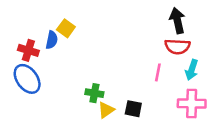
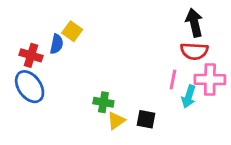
cyan arrow: (192, 70) -> (189, 97), moved
pink cross: (192, 104) -> (210, 80), moved

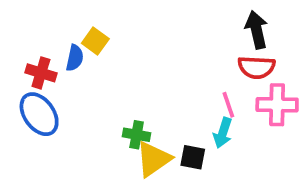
pink line: (173, 80) -> (228, 105), turned -30
cyan arrow: (189, 97) -> (223, 133), moved
yellow triangle: (116, 121) -> (153, 159), size x1.5

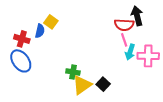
red semicircle: (256, 67) -> (124, 25), moved
pink line: (228, 105) -> (124, 40), moved
cyan arrow: (223, 133) -> (130, 52), moved
black square: (193, 157) -> (103, 84), turned 32

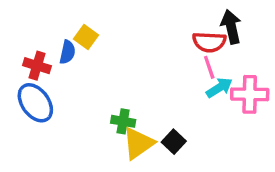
cyan arrow: (130, 52) -> (219, 88), turned -140

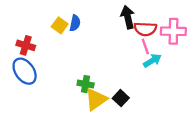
black arrow: (231, 27) -> (128, 17), moved
blue semicircle: (67, 52) -> (75, 23), moved
pink cross: (250, 94) -> (173, 31), moved

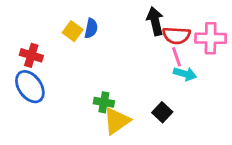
cyan arrow: (152, 61) -> (185, 74), turned 48
black square: (121, 98) -> (162, 112), moved

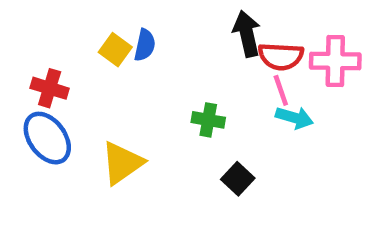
green cross: (104, 102) -> (208, 120), moved
black square: (162, 112) -> (238, 179), moved
yellow triangle: (117, 121) -> (122, 163), moved

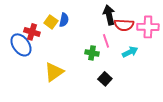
red cross: (50, 88) -> (32, 32), moved
pink line: (281, 90) -> (106, 41), moved
cyan arrow: (294, 118) -> (130, 52), turned -42
blue ellipse: (47, 138) -> (21, 45), moved

